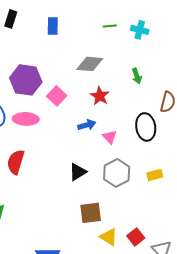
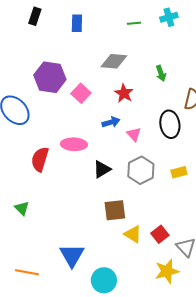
cyan cross: (140, 30) -> (169, 17), moved, turned -30
pink ellipse: (26, 119) -> (74, 144), moved

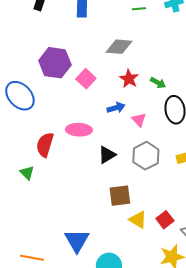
green arrow: (161, 73) -> (158, 83), moved, turned -42
green triangle: (22, 208) -> (27, 173), moved

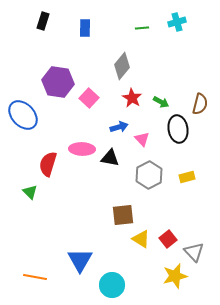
gray diamond: (119, 47) -> (122, 66), turned -56
black triangle: (107, 155) -> (110, 158), moved, turned 42

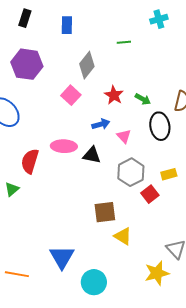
green line: (142, 28) -> (124, 42), moved
gray diamond: (122, 66) -> (87, 65), moved
purple hexagon: (58, 82) -> (27, 64), moved
green triangle: (30, 192) -> (12, 189), turned 35
red square: (168, 239) -> (150, 194), moved

